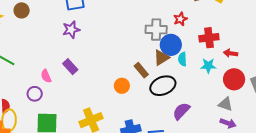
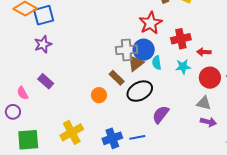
red star: (180, 19) -> (151, 23), size x1.6
gray cross: (156, 30) -> (127, 50), moved

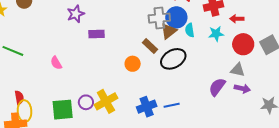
purple rectangle: (46, 81) -> (97, 34), moved, turned -42
purple circle: (13, 112) -> (86, 102), moved
purple semicircle: (161, 115) -> (217, 87), moved

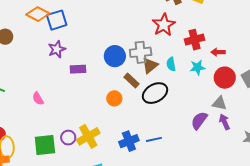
blue circle: (176, 17) -> (115, 56), moved
purple arrow: (242, 89) -> (224, 122), turned -126

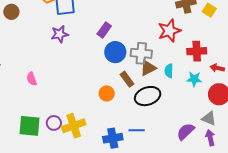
purple rectangle: (78, 69) -> (104, 30), moved, turned -63
blue line: (154, 139) -> (137, 130), moved

